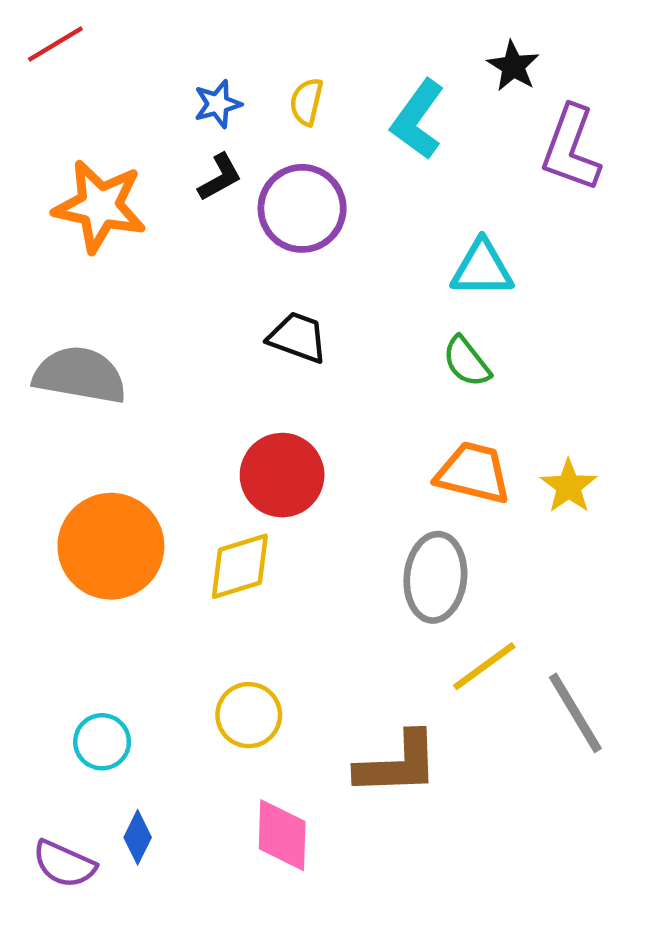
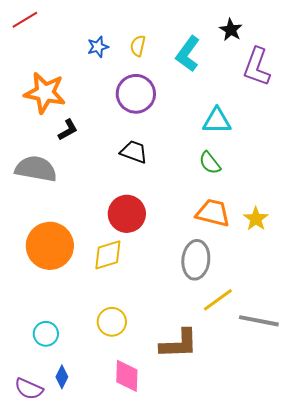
black L-shape: (220, 177) -> (68, 130), moved
gray line: (575, 713) -> (259, 321), turned -48

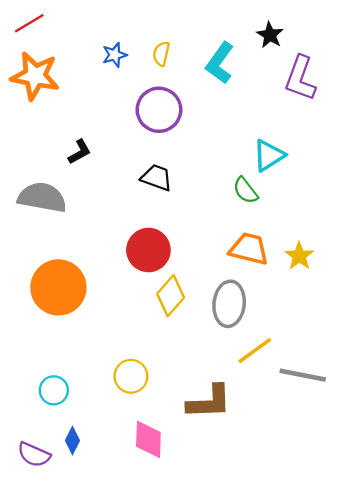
orange star: (45, 93) -> (35, 76), moved
cyan triangle: (217, 121) -> (269, 155), moved, turned -32
yellow diamond: (108, 255) -> (171, 296), moved, turned -32

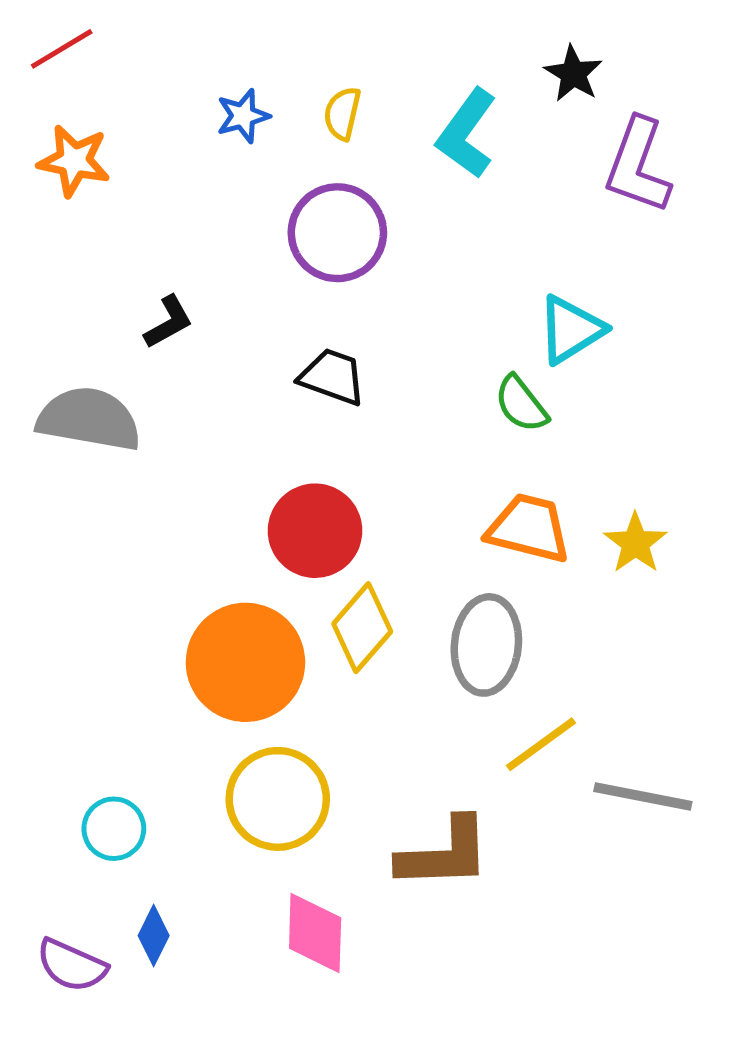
orange star: (35, 76) -> (74, 161), size x0.7
orange circle: (58, 287) -> (245, 662), moved
yellow circle: (131, 376) -> (278, 799), size x1.4

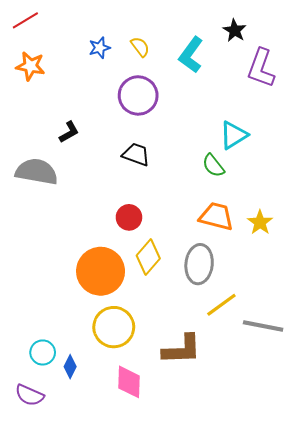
yellow semicircle: (342, 113) -> (140, 47), turned 130
red circle: (315, 531) -> (129, 217), size x0.7
cyan circle: (114, 829) -> (43, 352), moved
blue diamond: (154, 936) -> (70, 367), moved

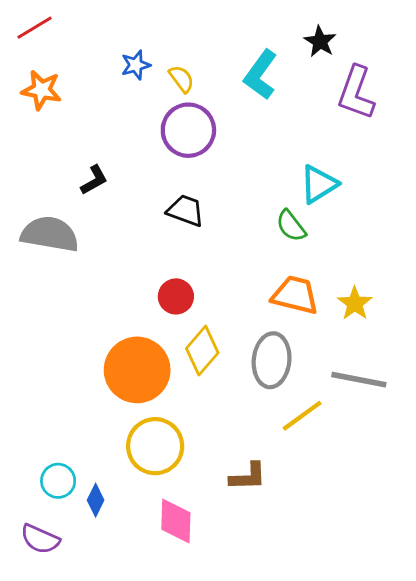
yellow semicircle: (140, 47) -> (181, 79), moved
gray line: (263, 326) -> (359, 380), moved
brown L-shape: (182, 349) -> (248, 477), size x0.7

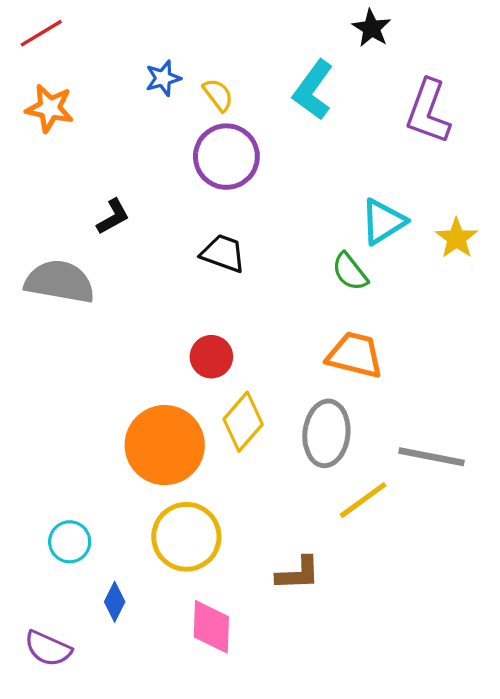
black star: (320, 41) -> (371, 28), moved
yellow star: (355, 303) -> (457, 238), moved
cyan circle: (58, 481) -> (70, 542), moved

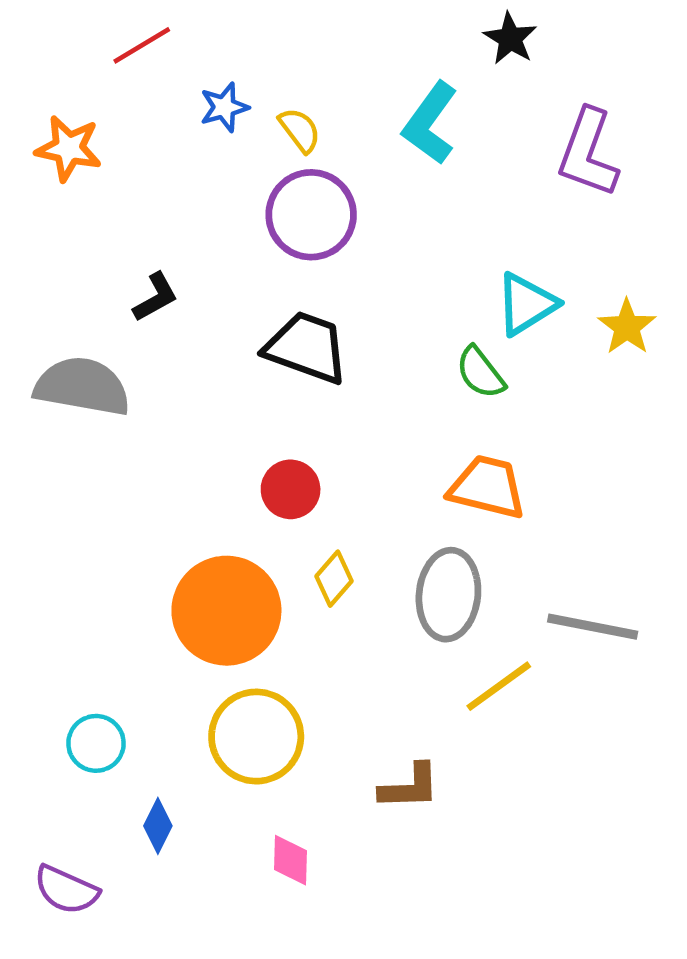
red line: (41, 33) -> (142, 45), moved
black trapezoid: (223, 253) -> (307, 347), size x1.4
yellow diamond: (243, 422) -> (334, 579), size x0.7
pink diamond: (211, 627) -> (291, 860), size x0.7

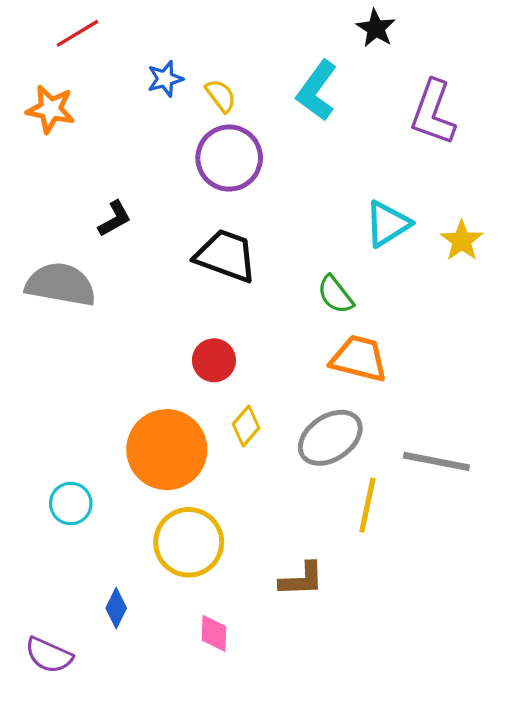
red line: (142, 45) -> (77, 33), moved
green semicircle: (480, 373) -> (335, 295), moved
gray ellipse: (448, 595) -> (330, 438), turned 50
yellow line: (499, 686) -> (367, 505), turned -42
cyan circle: (96, 743) -> (71, 504), moved

